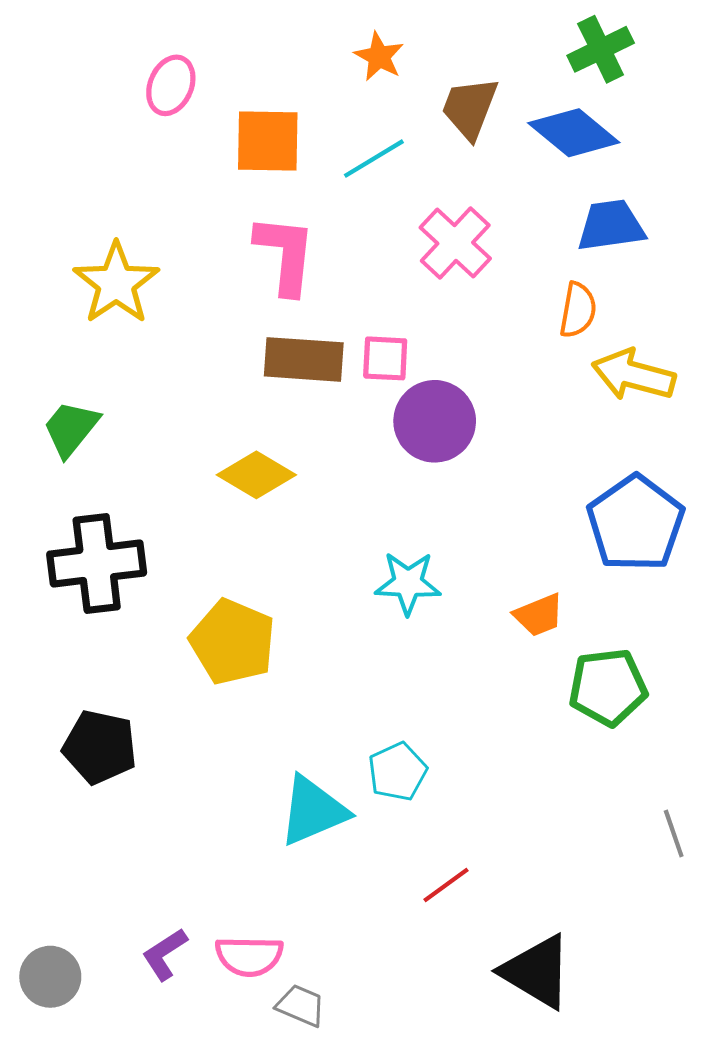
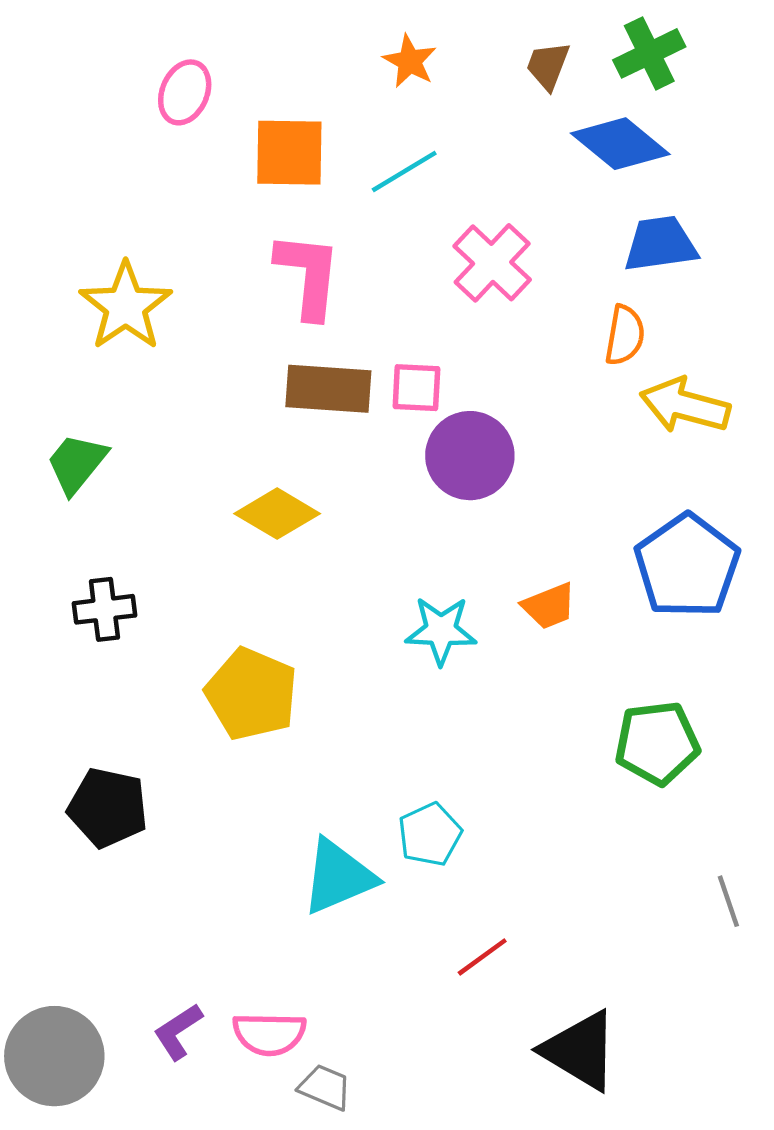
brown trapezoid: (470, 108) -> (548, 66), moved, size x0.7
black cross: (97, 564) -> (104, 609), size x0.6
orange trapezoid: (539, 615) -> (549, 606), moved
gray circle: (50, 977) -> (54, 1056), size x1.5

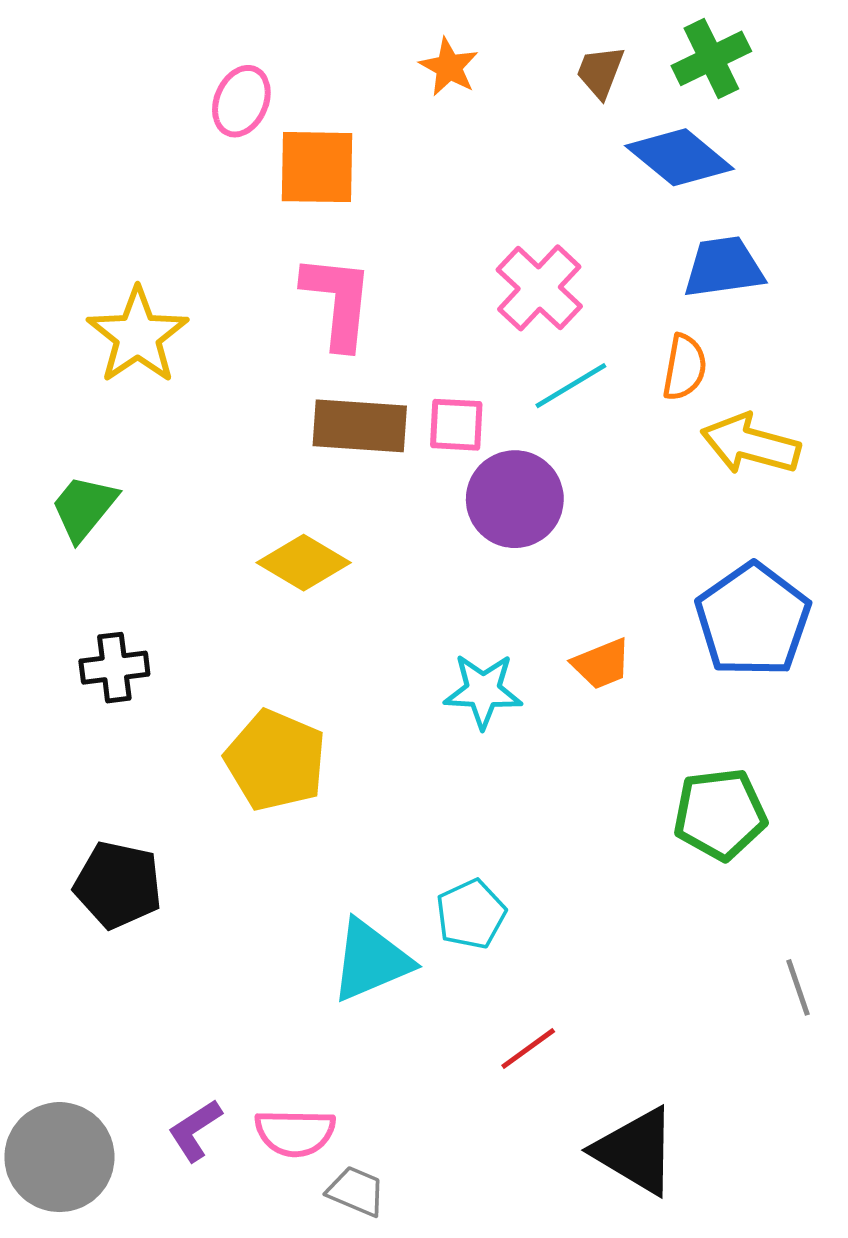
pink ellipse: (185, 92) -> (241, 101), moved
cyan line: (404, 171) -> (571, 386), moved

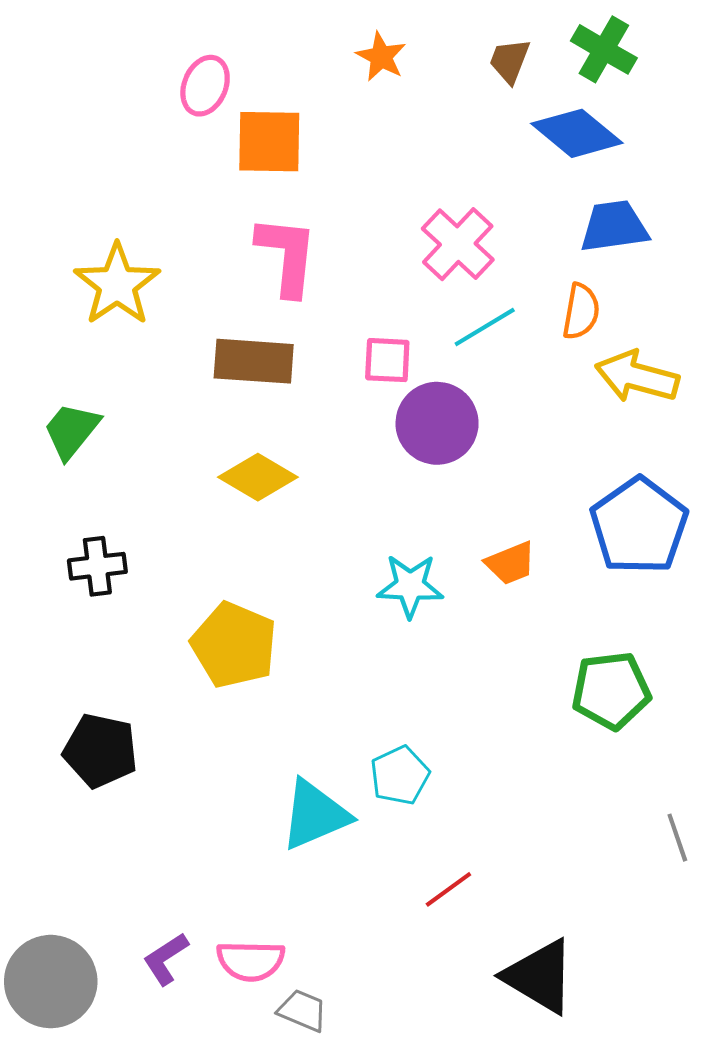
green cross: (711, 58) -> (604, 49), turned -34
brown rectangle: (360, 426) -> (254, 361), moved

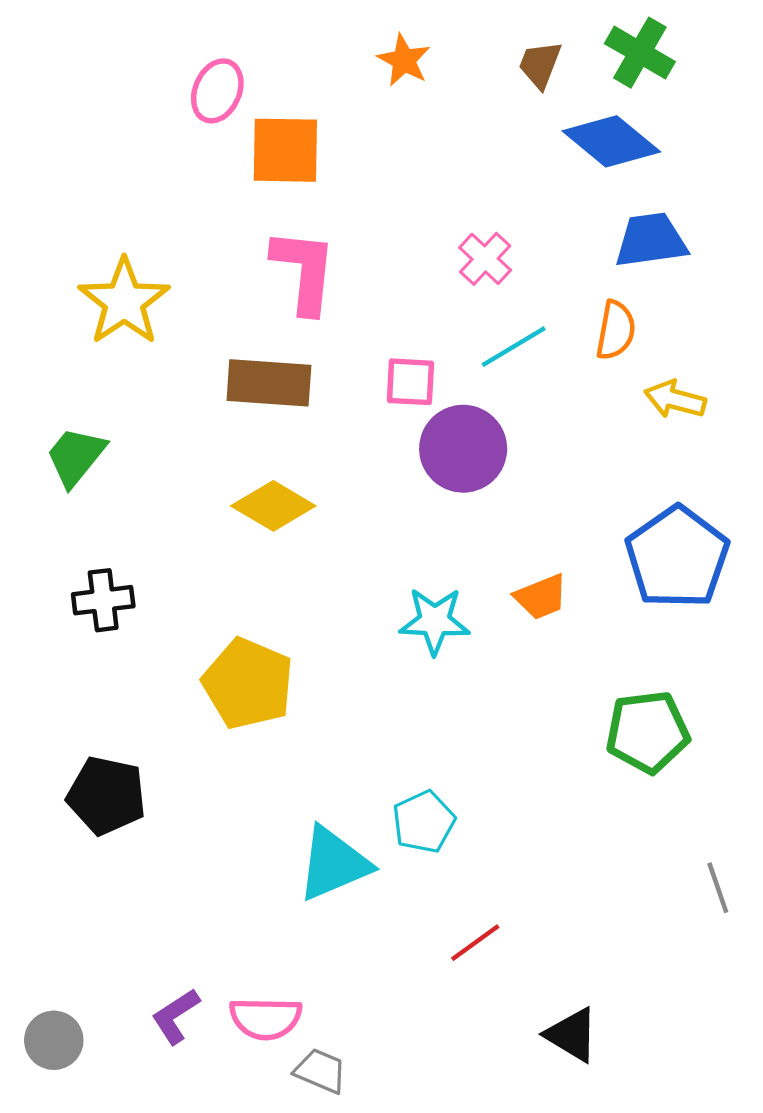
pink cross: (458, 244) -> (485, 259), size x0.7
yellow arrow: (637, 377) -> (675, 399), size x0.7
black triangle: (540, 976) -> (572, 1035), size x0.7
gray circle: (51, 982) -> (54, 1040), size x0.6

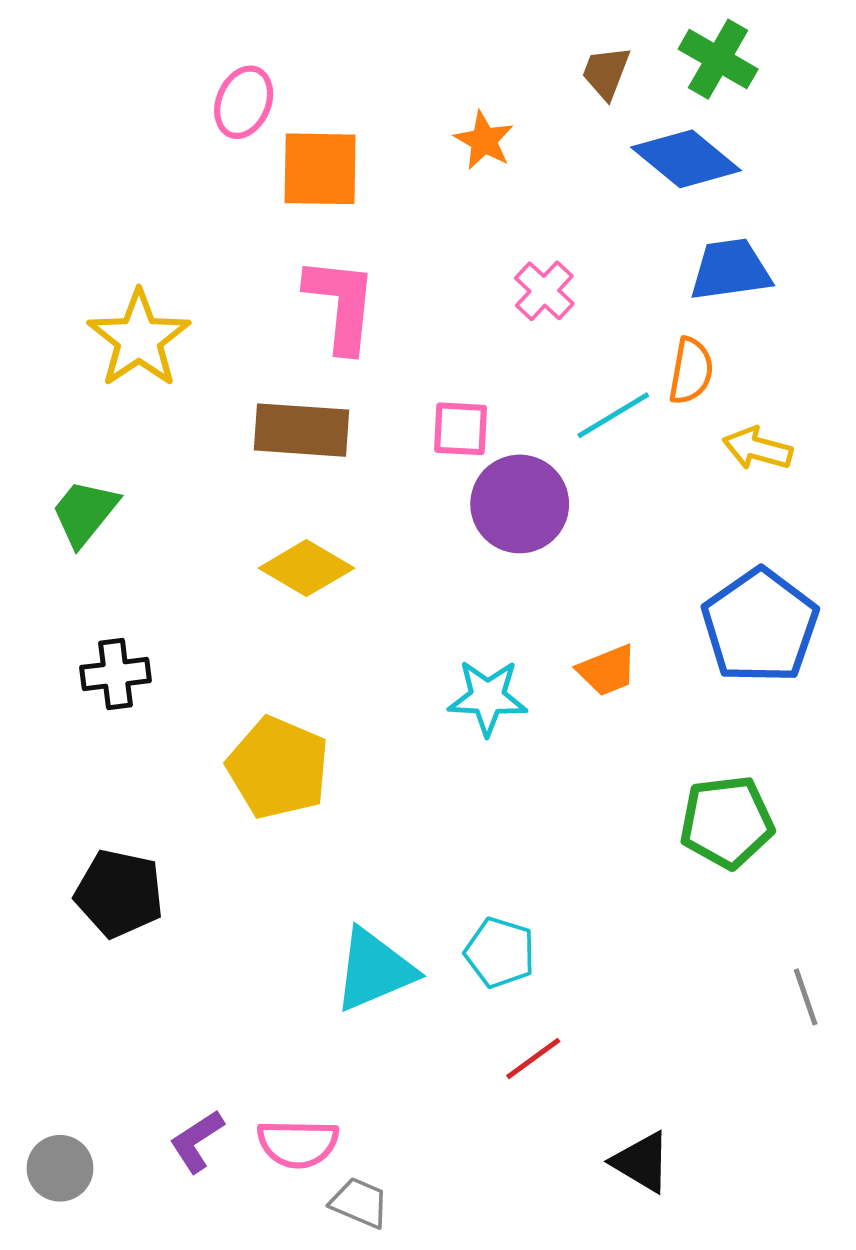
orange star: (404, 60) -> (484, 140), moved
cyan line: (514, 347) -> (613, 415), moved
cyan pentagon: (424, 822) -> (500, 953), moved, turned -30

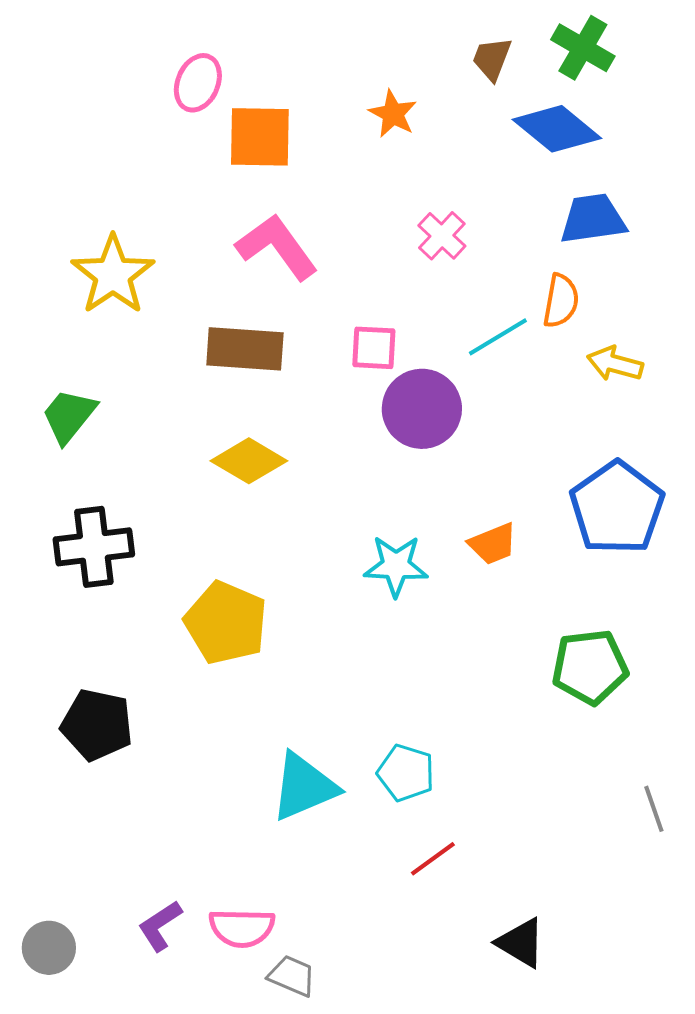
pink L-shape: (341, 304) -> (277, 247), turned -42
black cross: (115, 674) -> (94, 547), size x1.4

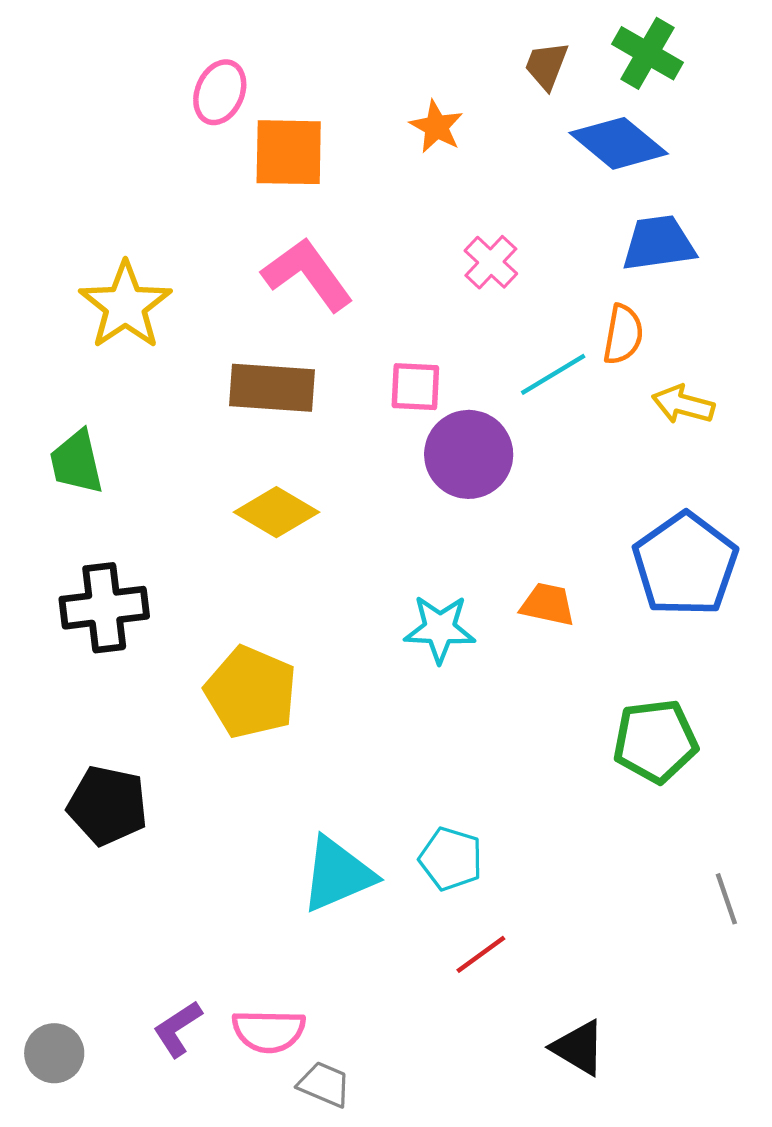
green trapezoid: (69, 416) -> (76, 462), turned -52
orange trapezoid: (493, 544) -> (548, 604), turned -146

